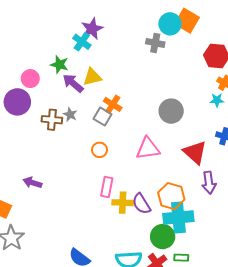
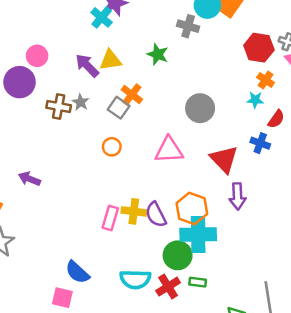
green star: (59, 65) -> (158, 54), moved
pink rectangle: (107, 187) -> (110, 218), moved

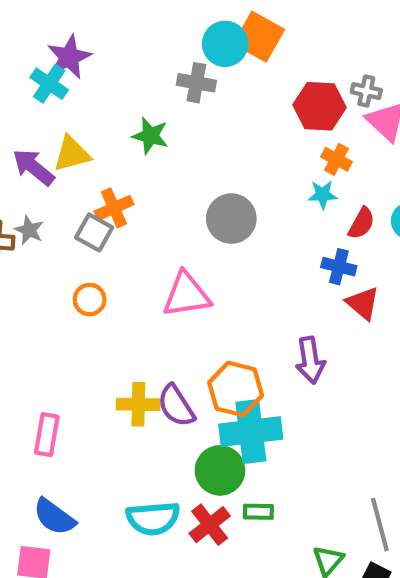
orange cross: (132, 95) -> (114, 208), turned 35
red triangle: (224, 159) -> (363, 303), moved, size x0.7
pink rectangle: (110, 218) -> (47, 435), moved

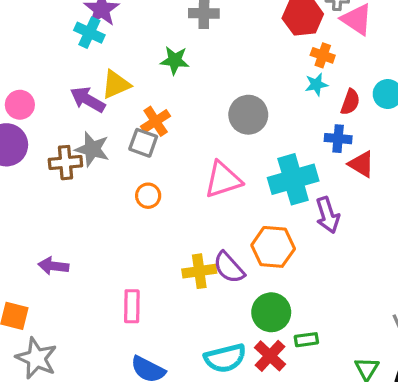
gray star: (29, 230) -> (92, 149), size x1.5
cyan cross: (251, 432) -> (293, 179), moved

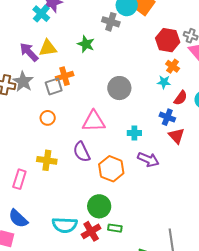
gray square: (143, 143) -> (54, 87), turned 36
cyan cross: (293, 179) -> (134, 133), size x0.5
purple arrow: (328, 215) -> (148, 160), turned -65
purple semicircle: (229, 267) -> (82, 152), moved
yellow cross: (199, 271) -> (47, 160), moved

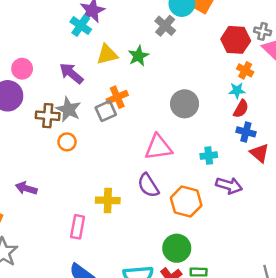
gray cross: (111, 22) -> (165, 26), turned 30
green star: (86, 44) -> (138, 56), turned 30
yellow triangle: (48, 48) -> (107, 54), moved
red semicircle: (181, 98) -> (241, 109), moved
orange circle: (48, 118) -> (67, 142), moved

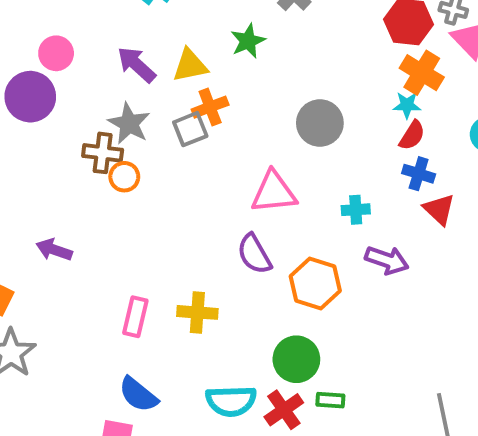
yellow triangle: (107, 54) -> (190, 65), moved
orange cross: (245, 70) -> (422, 73), size x1.5
brown cross: (48, 116) -> (103, 153), moved
yellow cross: (108, 200) -> (197, 312), moved

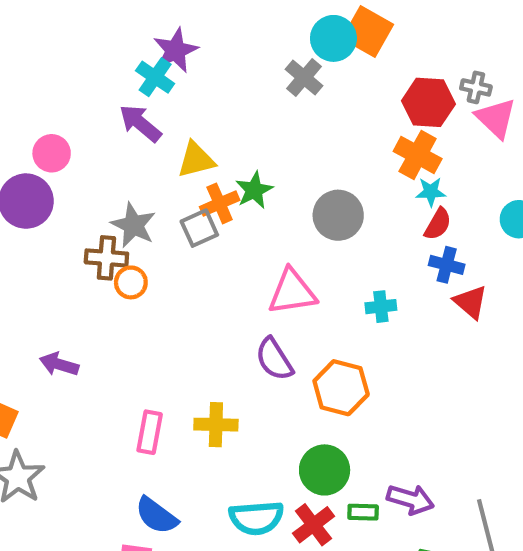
green star: (248, 41) -> (254, 190), moved
purple arrow: (136, 65) -> (140, 123), moved
orange cross: (422, 73) -> (418, 155), moved
purple arrow: (387, 260) -> (410, 499), moved

